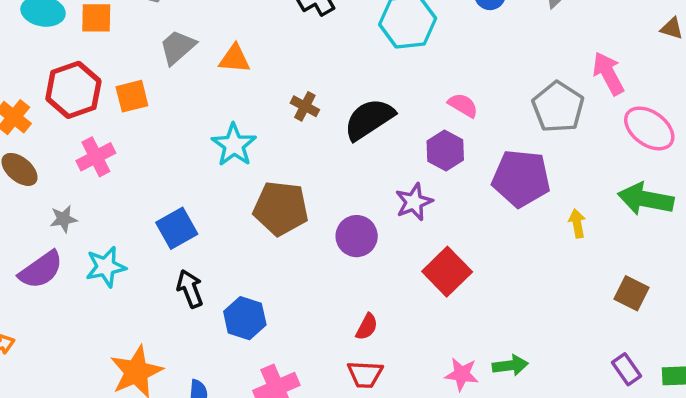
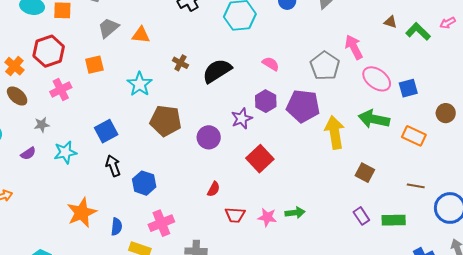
orange square: (132, 96) -> (94, 65), moved
purple hexagon: (445, 150) -> (266, 101), moved
yellow arrow: (577, 223) -> (335, 132), size x2.0
purple semicircle: (41, 270) -> (28, 153), size x0.6
red trapezoid: (365, 374) -> (235, 215), moved

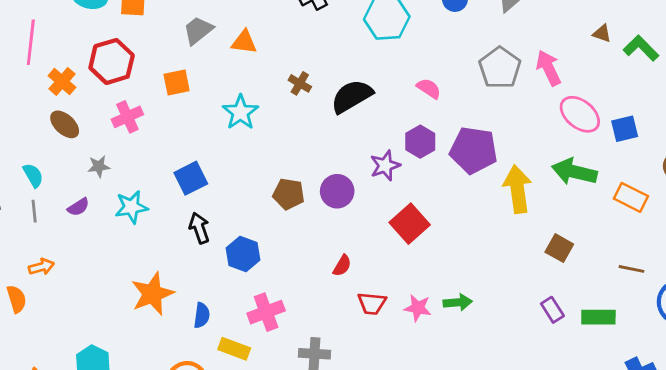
gray pentagon: (325, 66) -> (500, 68), moved
brown pentagon: (166, 121) -> (289, 194), moved, size x0.7

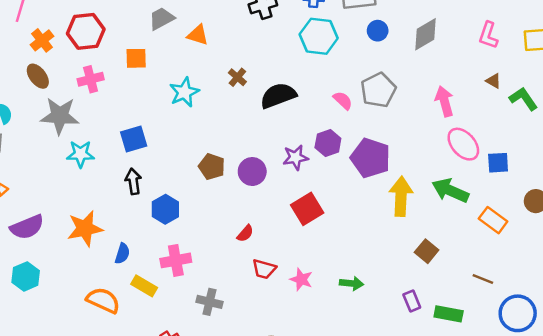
gray pentagon: (500, 68) -> (378, 90), moved
gray star: (99, 166) -> (60, 116), size x2.0
purple semicircle: (78, 207) -> (27, 227), moved, size x1.8
green arrow: (458, 302) -> (351, 283), moved

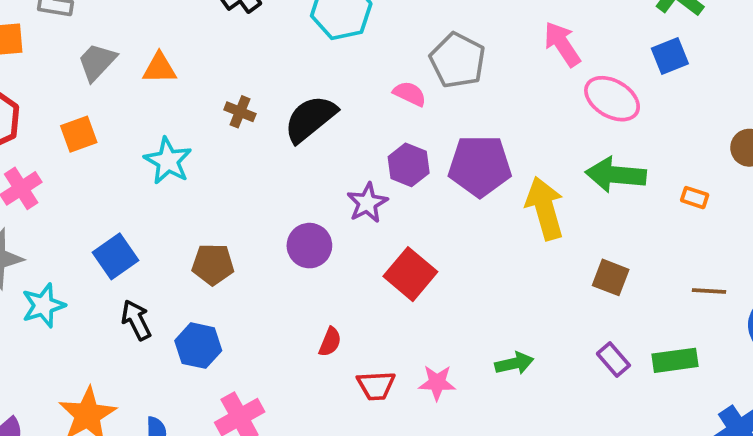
blue square: (498, 163) -> (670, 56), moved
brown pentagon: (212, 167) -> (213, 264), moved
orange rectangle: (493, 220) -> (695, 198), size x0.6

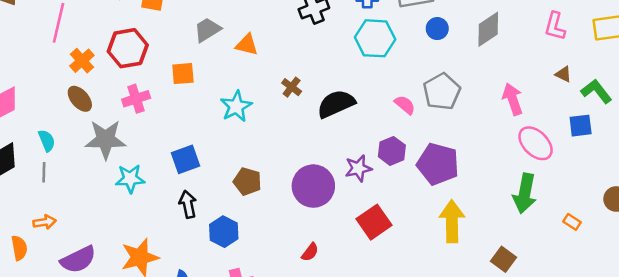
green arrow: (616, 175) -> (525, 193), turned -99
yellow arrow: (545, 208) -> (452, 221), moved
purple circle: (309, 246) -> (313, 186), size x1.4

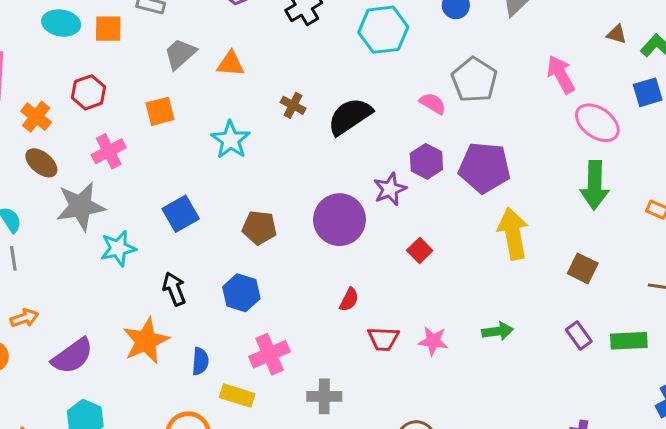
red hexagon: (128, 48) -> (89, 92), size x0.7
black arrow: (188, 204) -> (174, 289), moved
red square: (374, 222) -> (420, 250), size x0.6

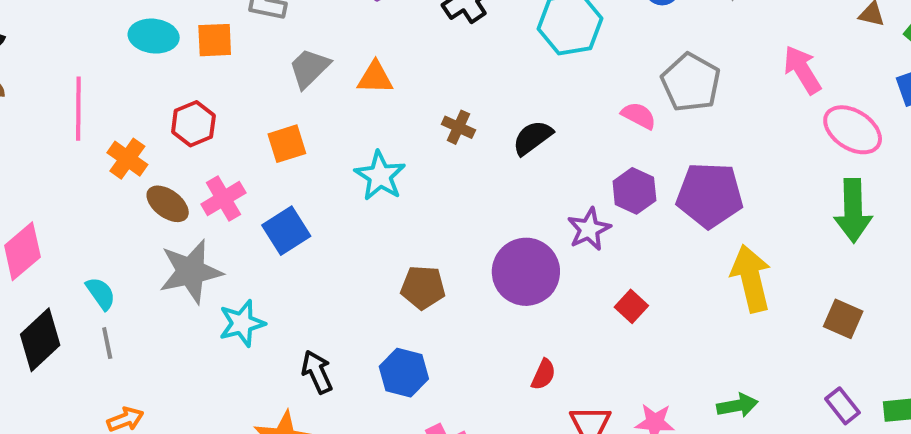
black semicircle: (350, 116) -> (532, 138), size x0.7
brown ellipse: (41, 163) -> (168, 204), moved
blue square: (181, 214) -> (286, 231), moved

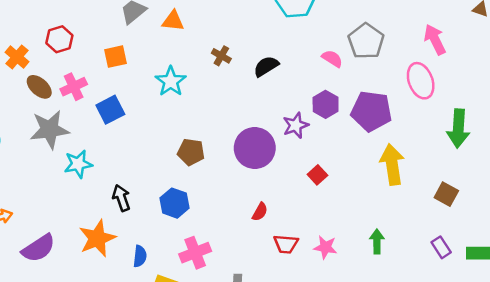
pink ellipse: (853, 130) -> (421, 81), moved, turned 32
green arrow: (737, 405) -> (377, 241), turned -85

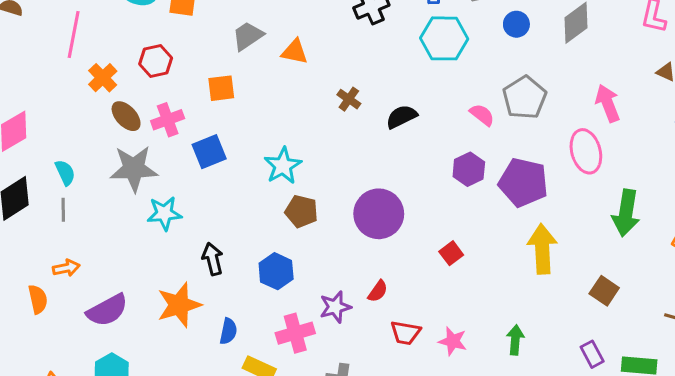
cyan star: (171, 81) -> (283, 166), moved
purple star: (296, 125) -> (335, 307), moved

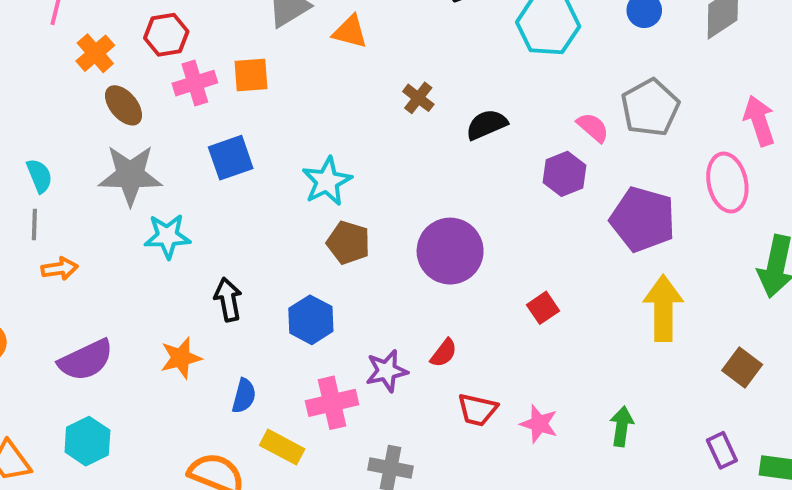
pink cross: (168, 120) -> (195, 83), moved
purple hexagon: (469, 169) -> (564, 174), moved
orange arrow: (66, 268) -> (60, 269), moved
orange star: (179, 305) -> (181, 358), size x0.7

